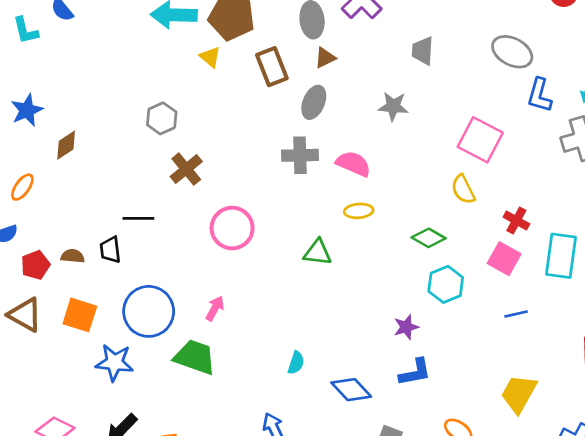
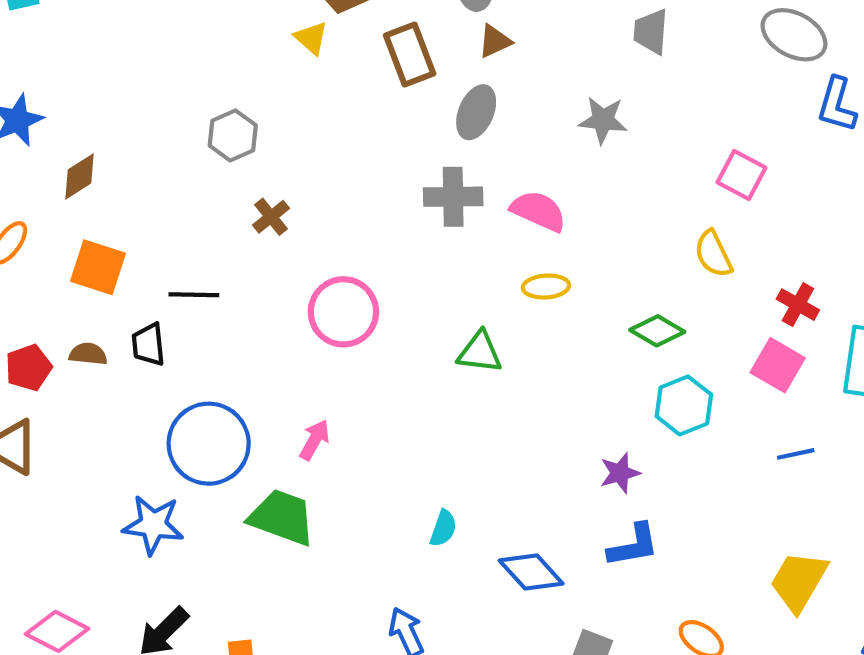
pink square: (480, 140) -> (741, 175), size x0.7
brown cross: (186, 169) -> (271, 217), size x0.7
orange square: (80, 315) -> (98, 267), moved

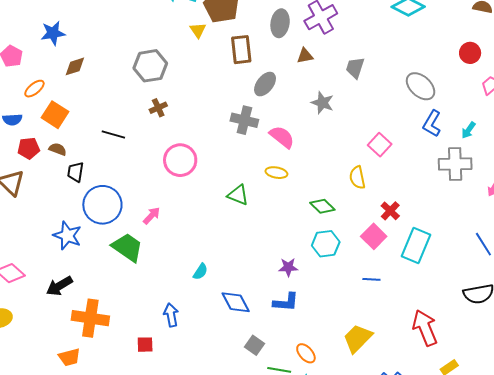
brown triangle: (495, 41) -> (305, 56), moved
gray hexagon: (233, 135) -> (150, 66), size x1.4
orange square: (98, 267) -> (55, 115), moved
black trapezoid: (148, 345) -> (76, 172), moved

